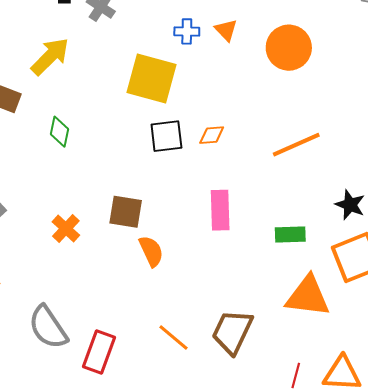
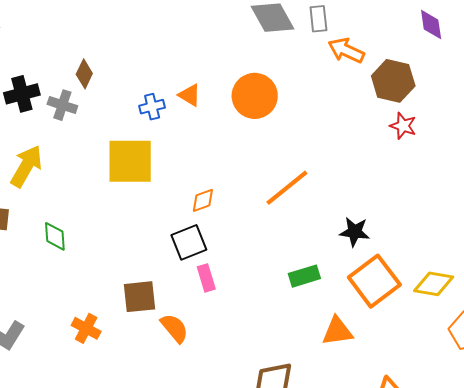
black square: (166, 136) -> (189, 242), moved
pink rectangle: (220, 210) -> (206, 278), moved, size x0.7
orange triangle: (308, 296) -> (337, 331), size x0.7

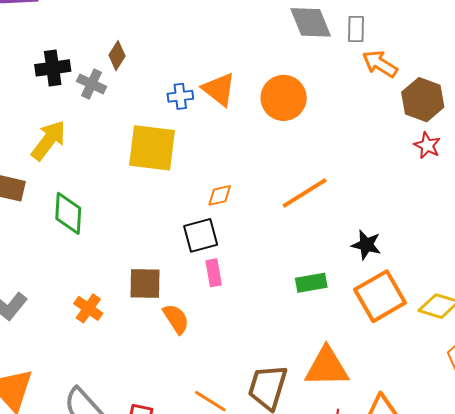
orange triangle: (190, 95) -> (219, 89), size x1.5
green diamond: (55, 236) -> (68, 213), size x1.4
orange triangle: (337, 331) -> (327, 367), moved, size x1.4

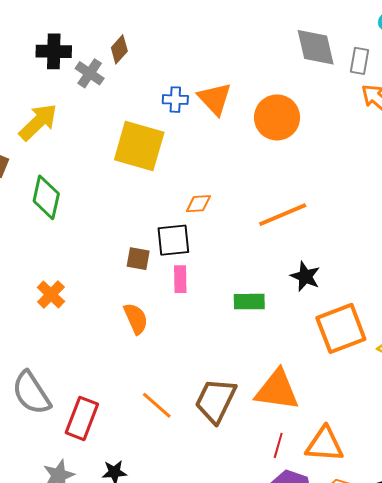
black star: (366, 245) -> (305, 276), moved
brown square: (145, 283) -> (138, 259), moved, size x0.7
green rectangle: (311, 283) -> (249, 302), moved

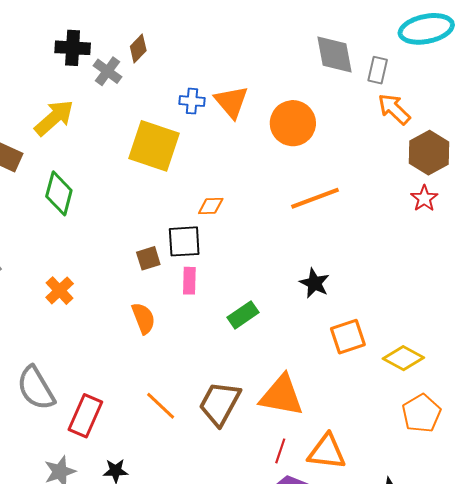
orange line: (283, 215) -> (315, 198), moved
brown square: (138, 259) -> (148, 258), turned -30
green rectangle: (249, 302) -> (243, 315), moved, turned -36
orange square: (341, 328) -> (348, 337), size x0.7

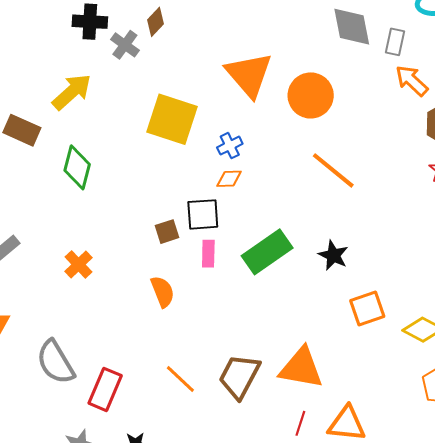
blue cross: (192, 101) -> (230, 146), moved, turned -30
orange triangle: (231, 102) -> (249, 75), size x1.4
orange line: (315, 198) -> (333, 170), turned 60
green rectangle: (243, 315) -> (267, 252), moved, size x1.6

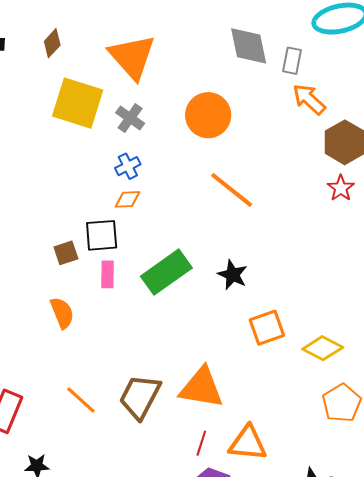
gray cross: (125, 45) -> (130, 118), moved
orange triangle: (249, 75) -> (132, 57), moved
yellow square: (172, 119) -> (78, 103), moved

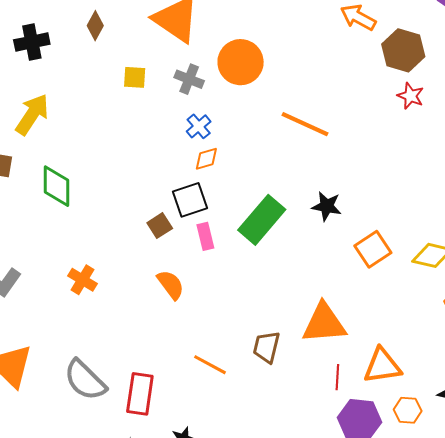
yellow square: (78, 103) -> (135, 77), size x0.5
orange circle: (208, 115) -> (241, 62), moved
brown trapezoid: (140, 397) -> (266, 347), size x0.7

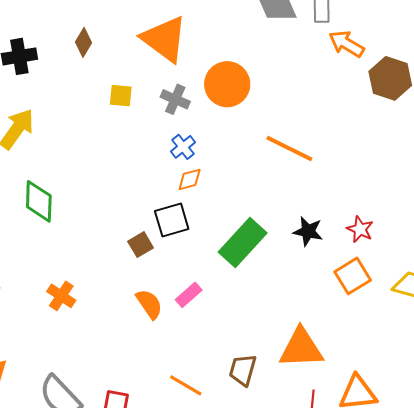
red star: (410, 96) -> (360, 229), moved
pink rectangle: (205, 236) -> (189, 295), moved, turned 60

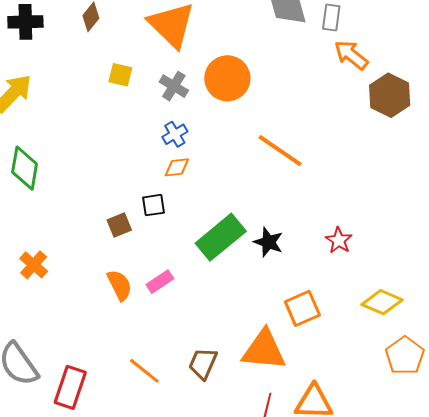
black square: (172, 220) -> (153, 205), size x0.7
black star: (308, 231) -> (268, 242), moved
orange square: (353, 276) -> (302, 308), moved

